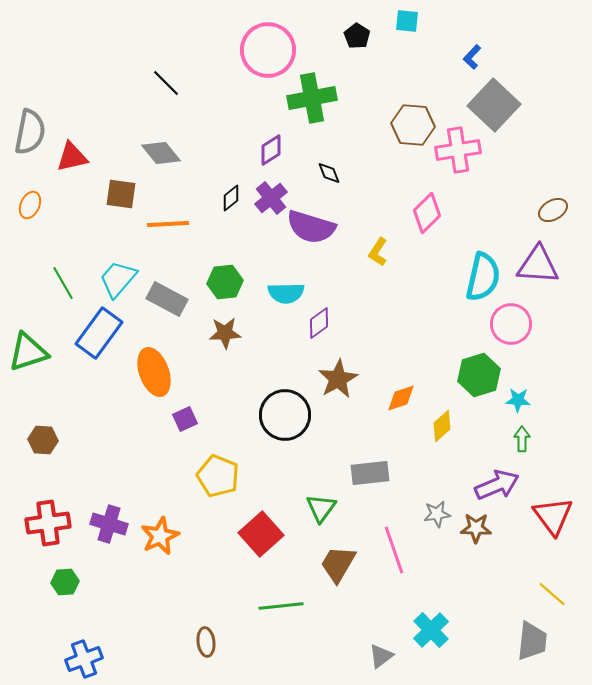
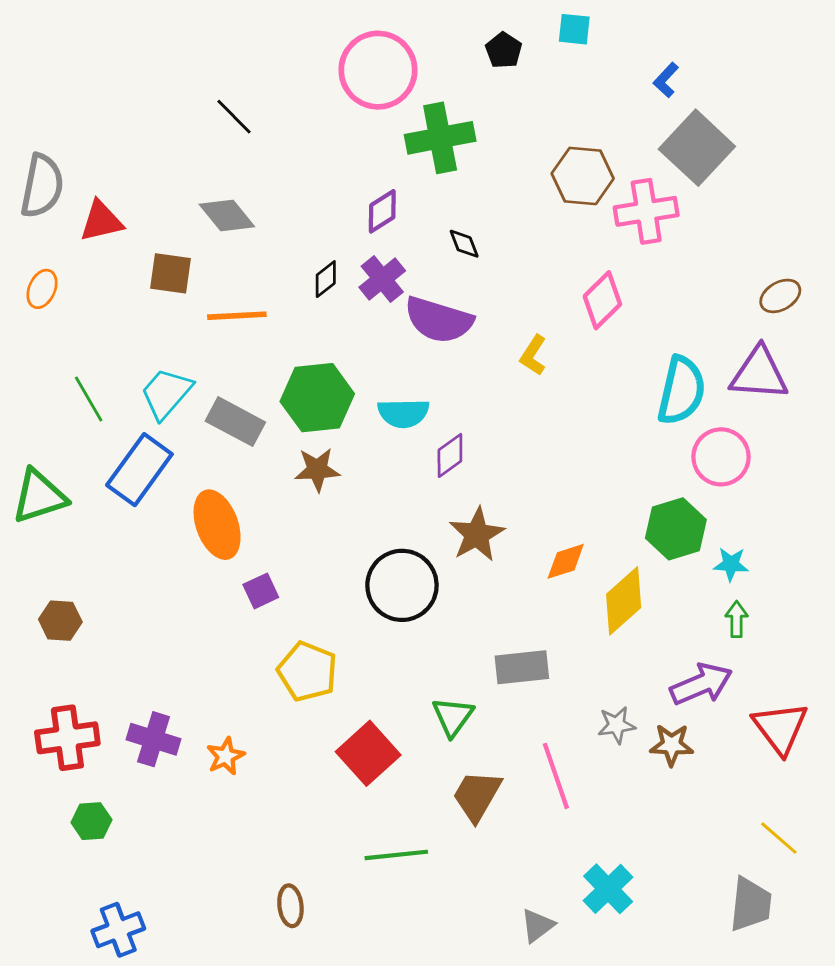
green hexagon: (225, 282) -> (317, 398), size x1.4
yellow diamond: (442, 426) -> (624, 601), size x1.5
orange star: (160, 536) -> (226, 756), size x0.7

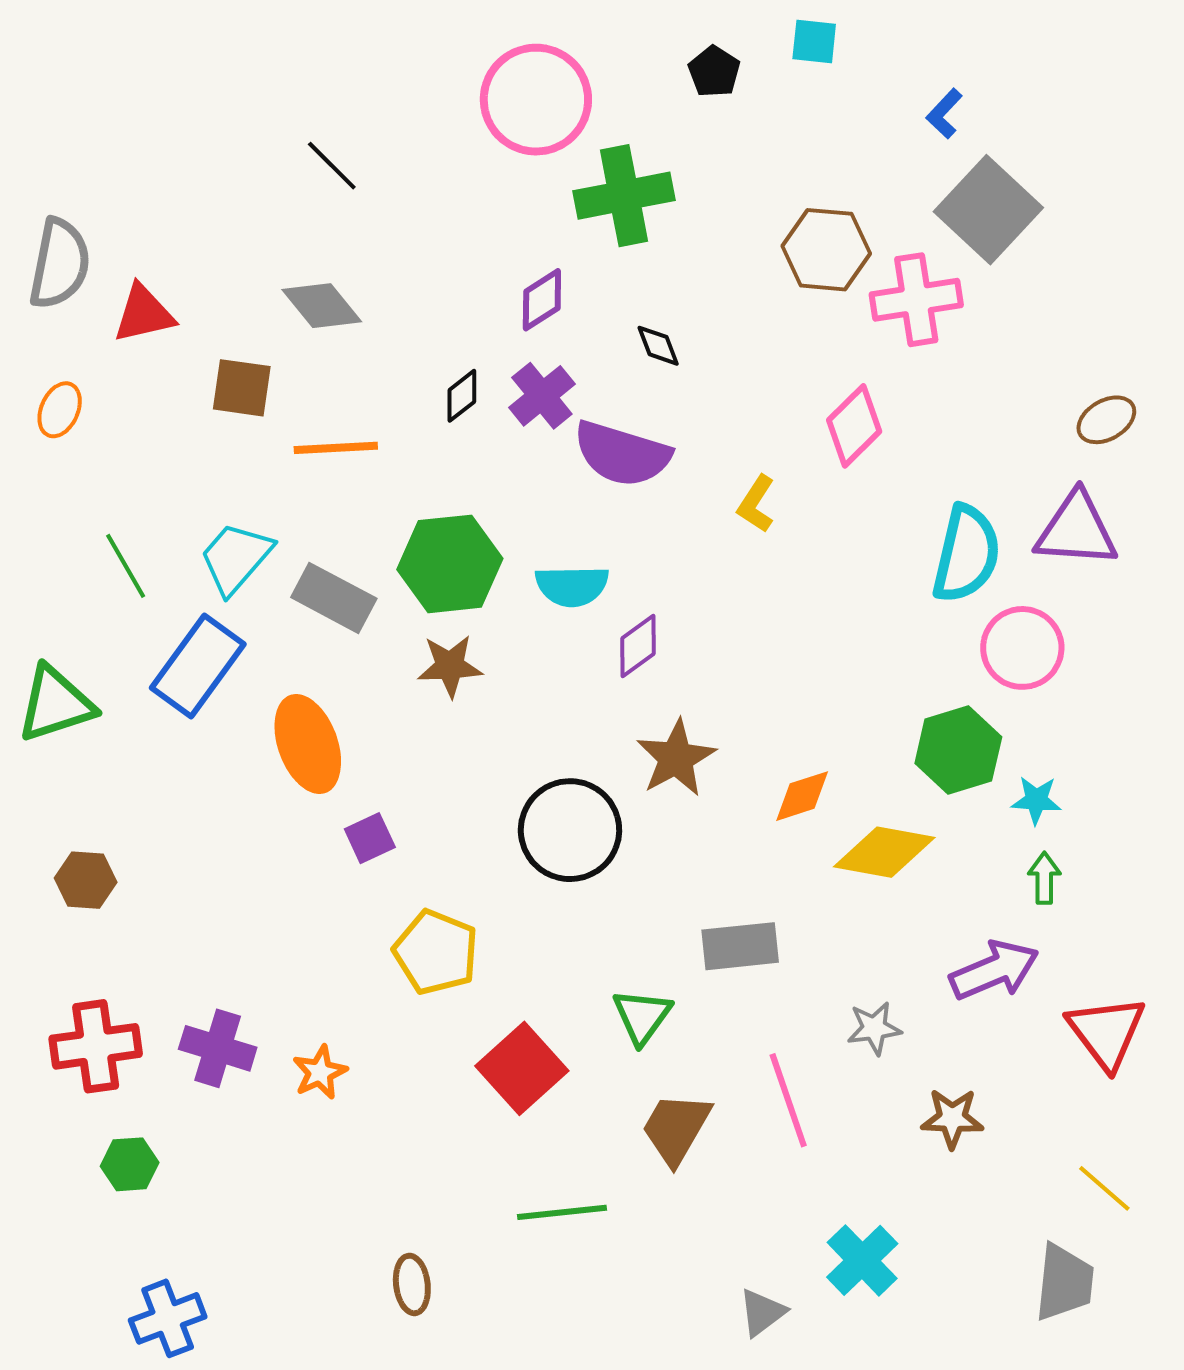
yellow diamond: (624, 601) -> (884, 852), turned 52
brown star: (672, 745) -> (952, 1118), moved

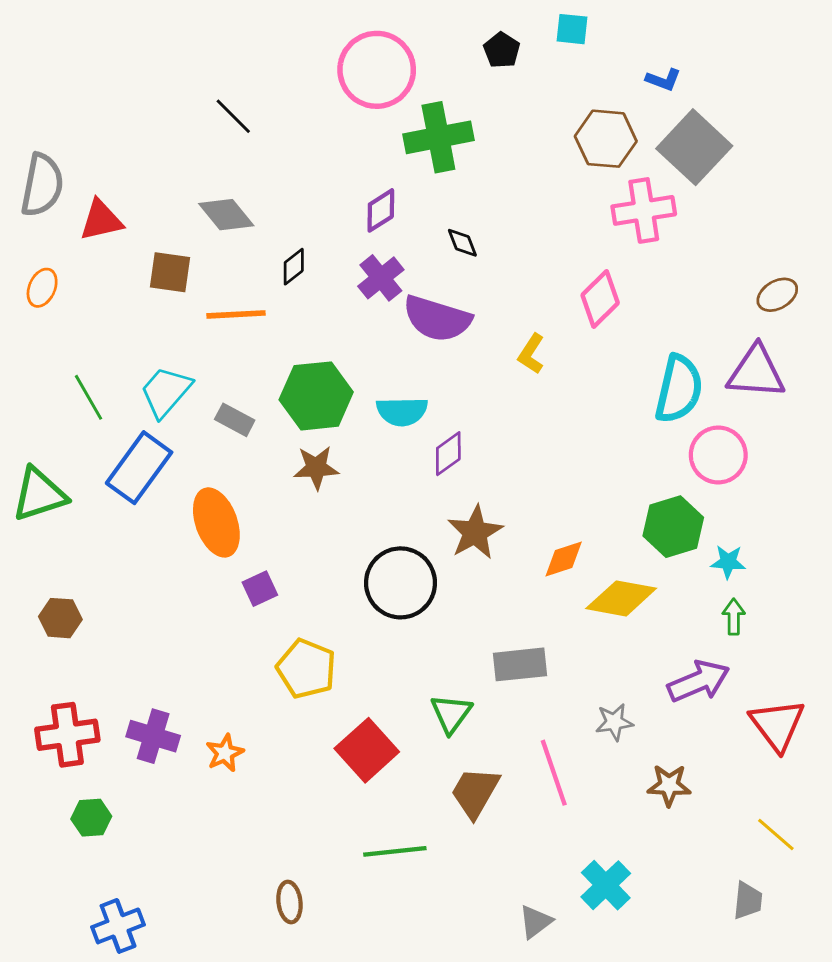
blue L-shape: (944, 114) -> (663, 80), turned -112
brown hexagon: (826, 250) -> (606, 139), moved
black diamond: (462, 396) -> (294, 267), moved
gray rectangle: (334, 598) -> (235, 420), size x0.7
gray trapezoid: (1064, 1282) -> (748, 901), size x0.7

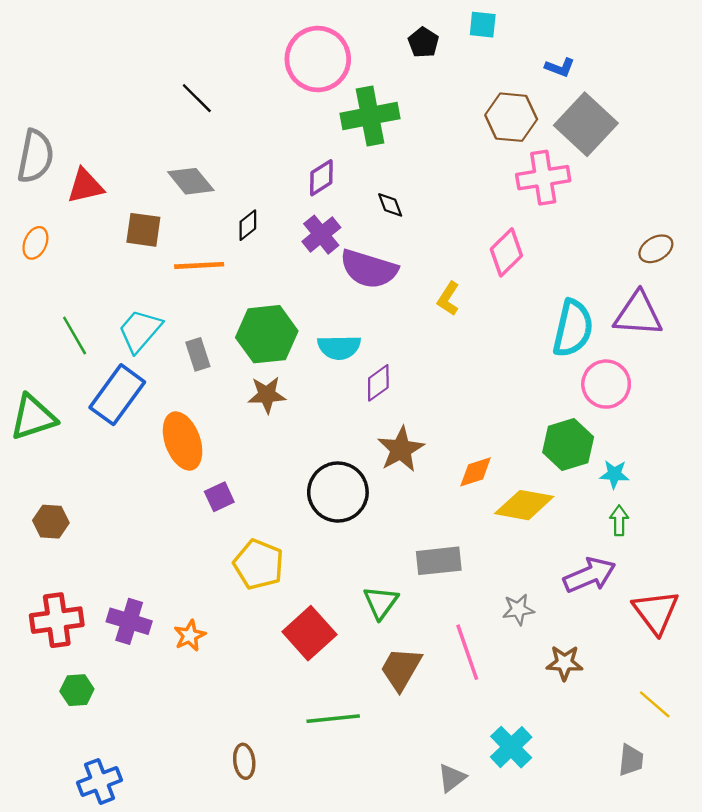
gray rectangle: (235, 420) -> (198, 354), turned 44

